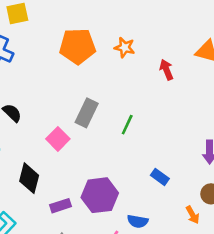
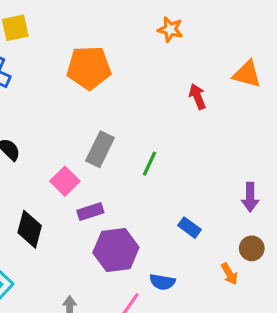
orange star: (125, 47) -> (170, 29), moved
purple rectangle: (61, 206) -> (90, 212), moved

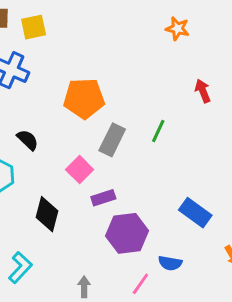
orange pentagon: (89, 68) -> (84, 98), moved
green line: (149, 164) -> (158, 131), moved
blue rectangle: (189, 228) -> (195, 213), size x1.5

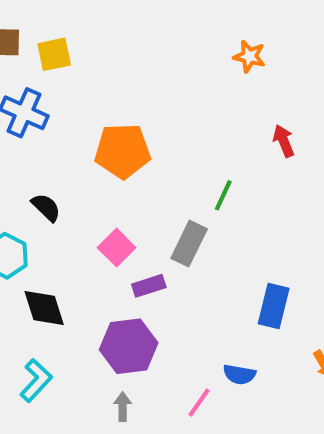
gray rectangle: (112, 140) -> (189, 244), moved
blue rectangle: (195, 213) -> (274, 306), turned 68
black diamond: (47, 214) -> (44, 308), moved, turned -32
purple hexagon: (127, 233) -> (129, 346), moved

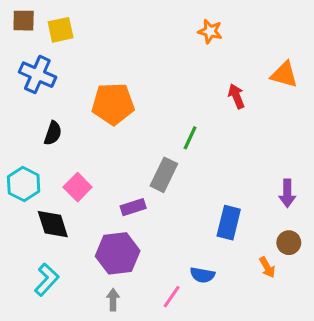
black semicircle: (46, 207) -> (53, 133), moved, turned 65
pink square: (117, 248) -> (78, 187), moved

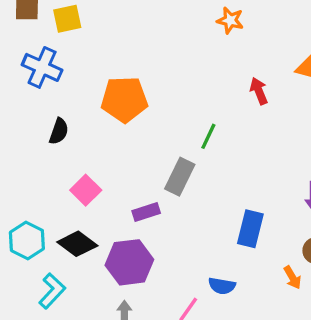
cyan hexagon: (24, 184) -> (27, 240), moved
black diamond: (53, 224) -> (77, 244), moved, turned -36

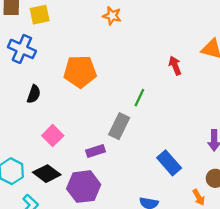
orange star: (230, 20) -> (112, 16), moved
blue rectangle: (250, 229) -> (169, 163), turned -55

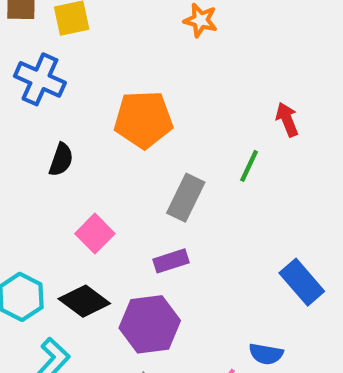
red arrow: (175, 66) -> (287, 119), moved
gray rectangle: (119, 126) -> (186, 198), moved

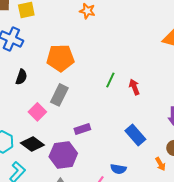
red arrow: (287, 119) -> (134, 87), moved
gray rectangle: (186, 198) -> (59, 95), moved
purple rectangle: (171, 261) -> (82, 129), moved

